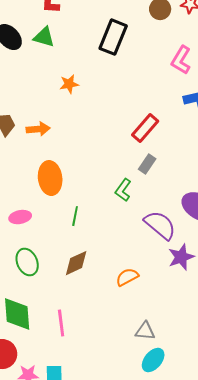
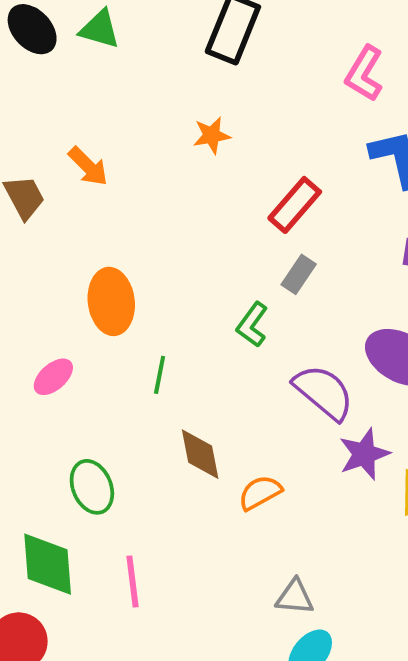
orange star: (69, 84) -> (212, 135), moved
orange arrow: (38, 129) -> (88, 166), moved, turned 50
pink ellipse: (20, 217) -> (53, 377), turned -30
green ellipse: (27, 262) -> (92, 487), moved
brown diamond: (76, 263) -> (200, 454), moved, turned -76

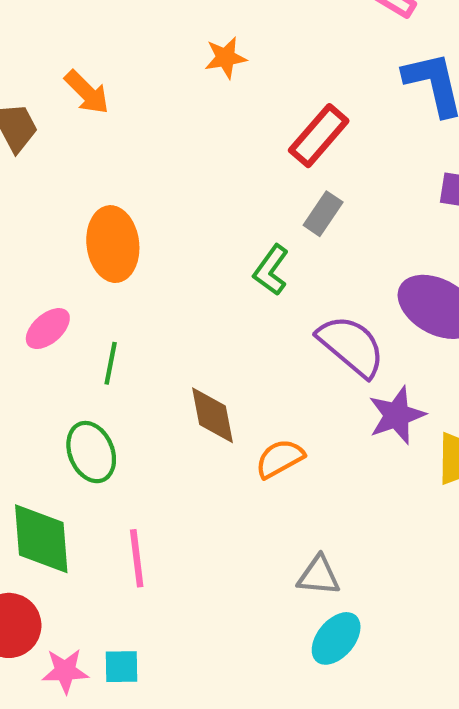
green line: (160, 375) -> (111, 363), moved

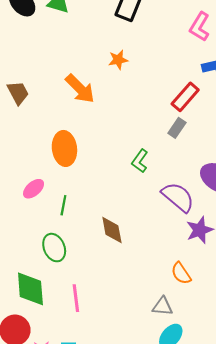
orange arrow: (87, 92) -> (80, 89), moved, size x1.4
red rectangle: (319, 136) -> (185, 97), moved
gray rectangle: (323, 214) -> (177, 128), moved
orange semicircle: (280, 459) -> (181, 273), moved, turned -95

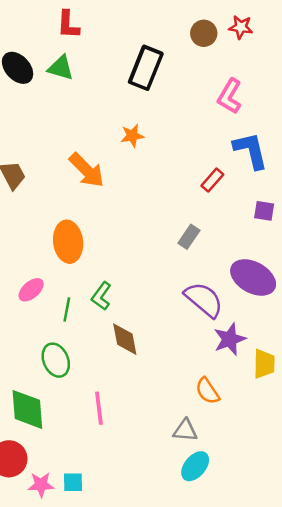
red rectangle: (185, 97) -> (212, 180), size x0.7
gray rectangle: (177, 128) -> (189, 237), moved
green L-shape: (140, 161) -> (101, 296), moved
pink line: (76, 298) -> (99, 408), moved

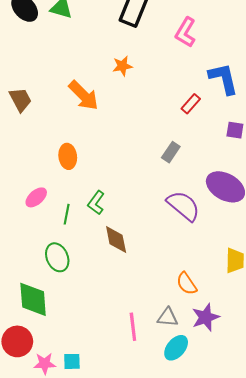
pink L-shape: (230, 96) -> (186, 32), moved
orange ellipse: (68, 242) -> (68, 156), size x0.7
purple star: (230, 339) -> (205, 317), moved
pink line: (99, 408) -> (133, 327), moved

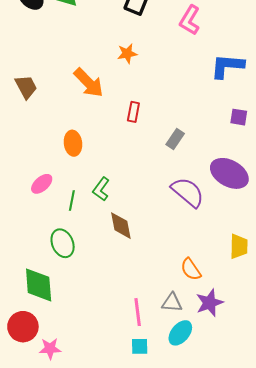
blue L-shape: (223, 79) -> (227, 66), turned -72
red rectangle: (191, 104) -> (133, 112), moved, turned -30
cyan square: (72, 361) -> (140, 346), moved

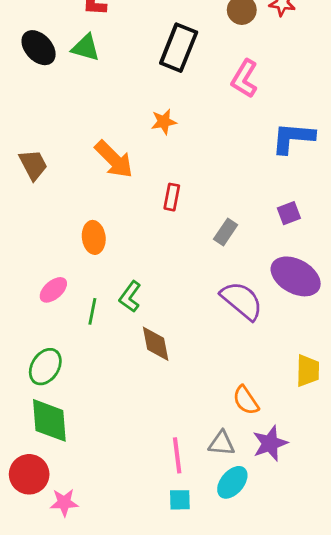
purple square: (239, 117) -> (289, 213), moved, turned -30
green ellipse: (63, 243) -> (45, 367), moved, turned 56

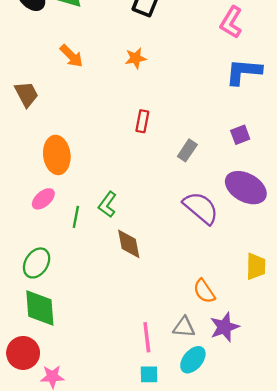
pink L-shape: (244, 79) -> (231, 22), moved
orange arrow: (114, 159) -> (71, 56), moved, size x0.7
orange ellipse: (94, 237) -> (57, 155), moved, size x1.4

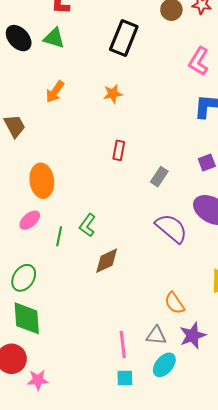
orange arrow: (71, 56) -> (55, 92), turned 80
brown diamond: (129, 244) -> (107, 261), turned 76

